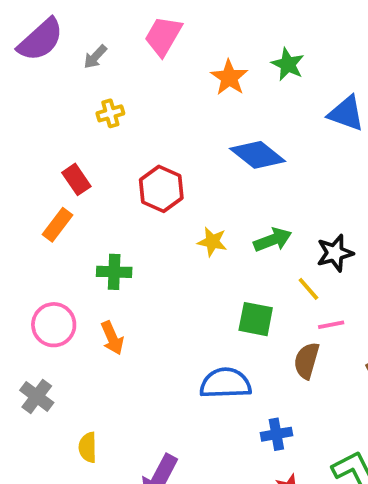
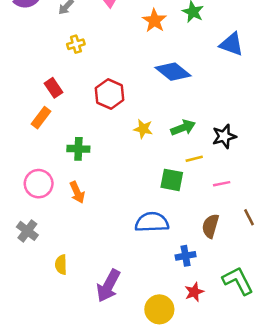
yellow line: (308, 289) -> (194, 159), moved, turned -63
brown semicircle: (307, 361) -> (210, 226), moved

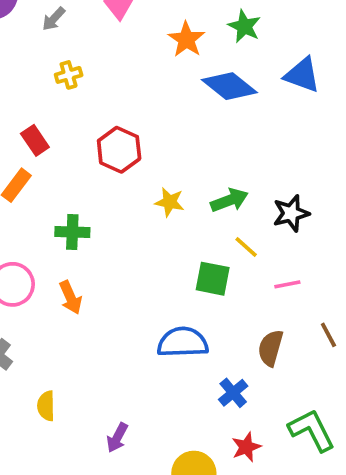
blue diamond: (173, 72) -> (229, 86), moved
yellow line: (194, 159) -> (246, 247), turned 56
blue cross: (186, 256) -> (233, 393), turned -30
purple arrow: (108, 286) -> (117, 438), size x0.6

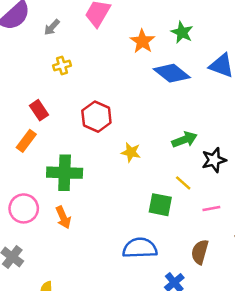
green arrow: (229, 200) -> (185, 140), moved
green cross: (72, 232) -> (65, 173), size x1.5

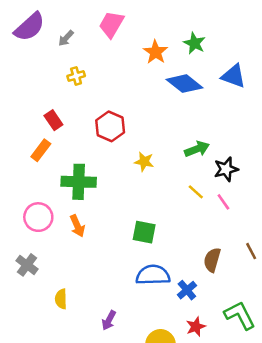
green square: (160, 205) -> (144, 232), moved
pink line: (211, 208) -> (223, 202), moved, turned 66
blue semicircle: (140, 248) -> (153, 275), moved

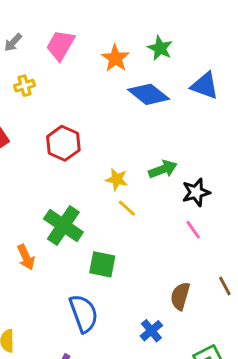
pink trapezoid: (111, 24) -> (61, 45), moved
yellow star: (144, 162) -> (117, 179), moved
green cross: (79, 182) -> (63, 225), moved, turned 32
yellow line: (196, 192) -> (127, 208), moved
blue semicircle: (153, 275) -> (84, 313), moved, turned 72

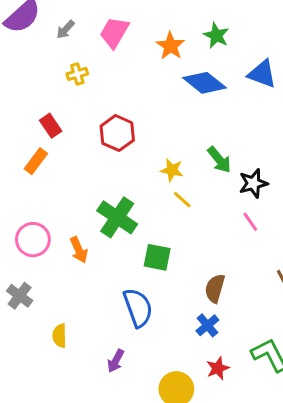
green arrow: (163, 169) -> (219, 160), turned 72
brown semicircle: (180, 296) -> (215, 288), moved

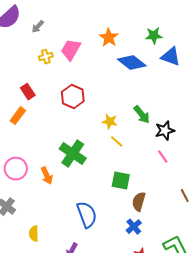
pink trapezoid: (114, 33) -> (71, 50), moved
green star: (216, 35) -> (154, 36), moved, turned -30
green square: (157, 257) -> (121, 181), moved

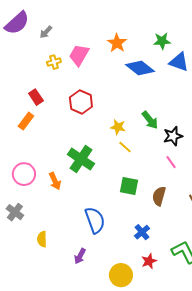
brown semicircle: (139, 202) -> (159, 196), moved

